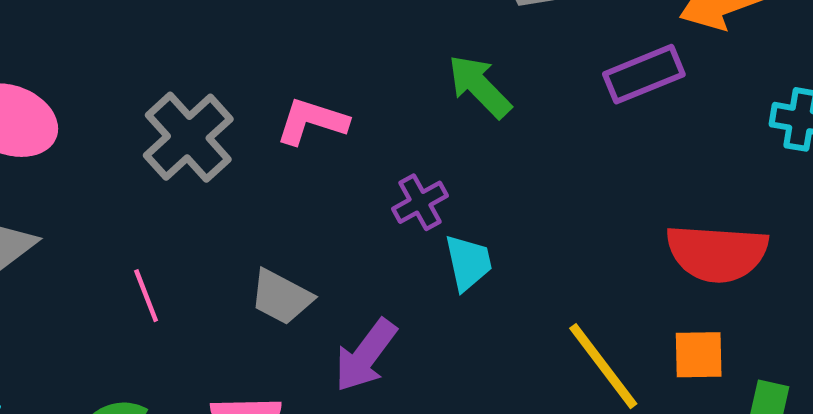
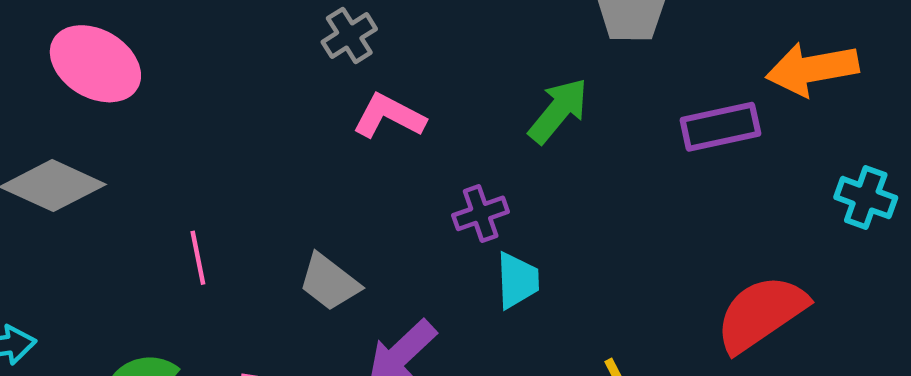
green arrow: (480, 86) -> (558, 111), turned 74
gray cross: (188, 137) -> (349, 35), moved, size x0.6
red semicircle: (717, 253) -> (761, 313), turned 132

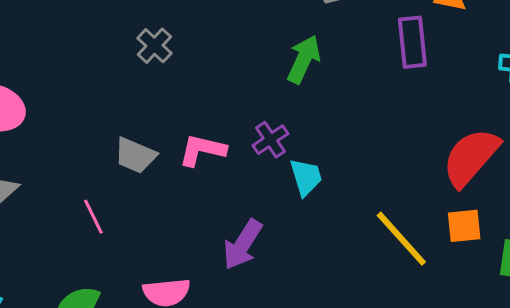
pink L-shape: (389, 116) -> (202, 150), moved
purple rectangle: (720, 127) -> (412, 42), turned -69
gray trapezoid: (329, 282) -> (135, 155), moved

